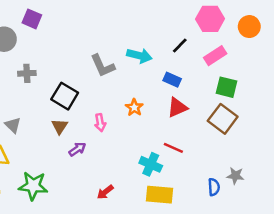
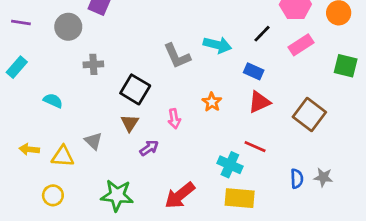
green square: (227, 87) -> (346, 66), moved
gray triangle: (13, 125) -> (93, 141), moved
green star: (33, 186) -> (117, 195), moved
blue semicircle: (214, 187) -> (297, 179), moved
red arrow: (105, 192) -> (180, 195), size x1.6

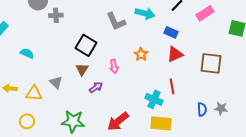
gray cross: (93, 64) -> (56, 15), moved
brown square: (309, 115) -> (211, 63), turned -30
red line: (255, 147) -> (172, 86), turned 56

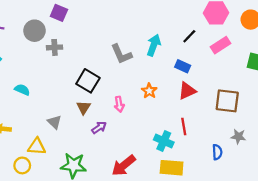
cyan arrow: (145, 13) -> (154, 45), turned -84
yellow triangle: (34, 93) -> (37, 147), moved
gray star: (221, 108) -> (238, 137), moved

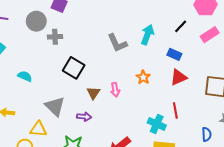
black square: (88, 81) -> (74, 68), moved
brown triangle: (84, 108) -> (93, 93), moved
gray triangle: (55, 122) -> (55, 106), size x1.5
purple arrow: (99, 128) -> (84, 117), moved, turned 40

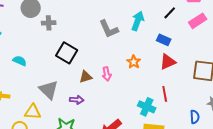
brown triangle: (93, 93) -> (86, 77), turned 40

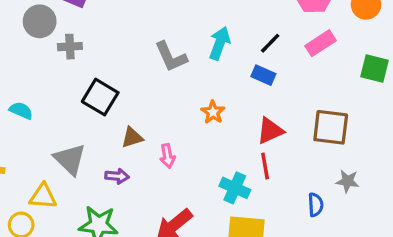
black line: (170, 13) -> (270, 43), moved
red triangle: (168, 62) -> (270, 131), moved
pink arrow: (107, 74) -> (167, 156), moved

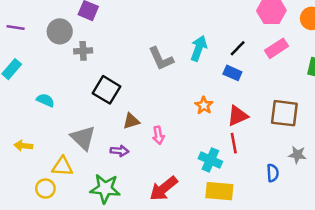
orange star: (213, 112) -> (204, 105), moved

